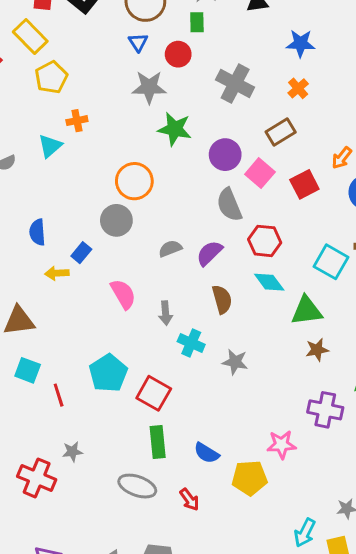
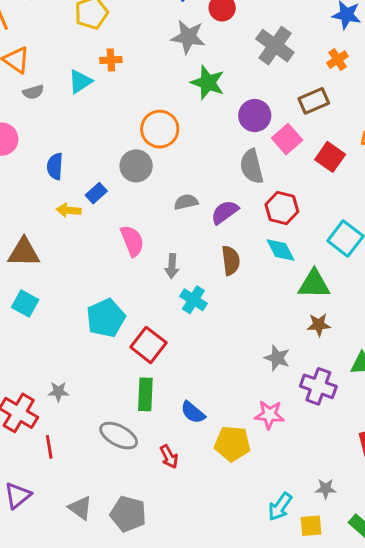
red square: (304, 184) -> (330, 157), turned -36
gray star: (235, 362) -> (277, 358), moved
red line: (59, 395) -> (49, 447), moved

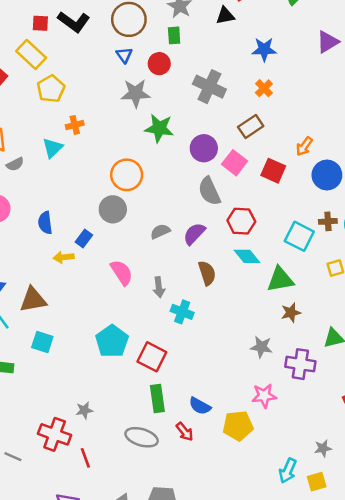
red arrow: (169, 457) -> (185, 432), moved

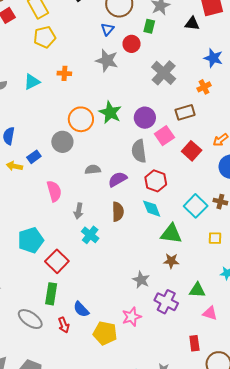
orange cross: (75, 125) -> (64, 73), moved
green star: (159, 128) -> (110, 112), moved
pink star: (264, 396) -> (132, 317), turned -30

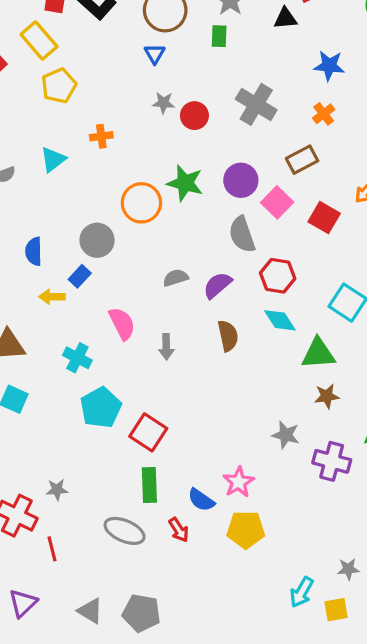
red circle: (132, 44) -> (194, 116), moved
gray star: (107, 60) -> (163, 103), size x0.6
gray circle: (62, 142) -> (97, 240), moved
cyan cross: (90, 235) -> (77, 358), moved
pink star: (132, 317) -> (239, 482), moved

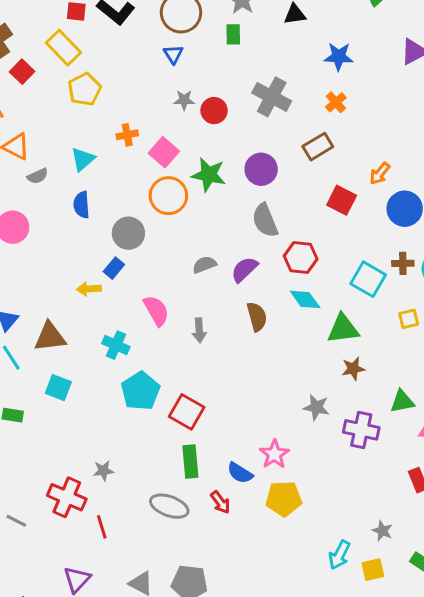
pink square: (277, 202) -> (164, 152), moved
blue semicircle: (34, 251) -> (82, 205), moved
gray star: (348, 569) -> (382, 531), turned 30

